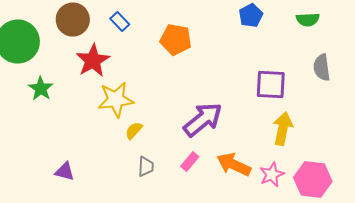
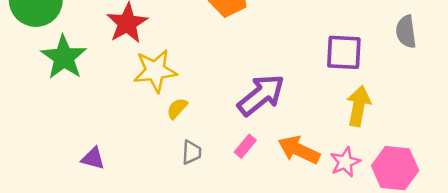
green star: (41, 89) -> (64, 57), size x1.5

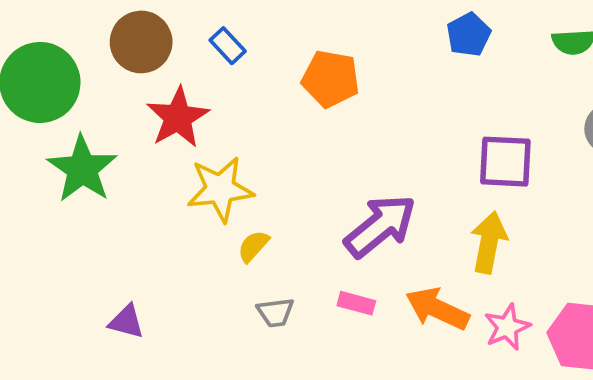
yellow arrow: (359, 106) -> (489, 243), moved
pink rectangle: (245, 146) -> (356, 303), turned 65
gray trapezoid: (192, 152) -> (275, 312), turned 80

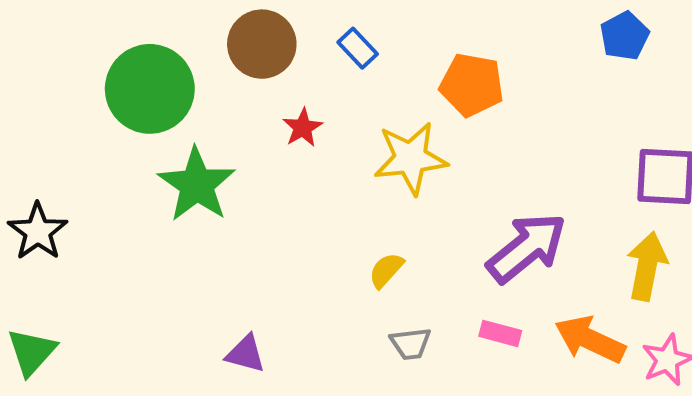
red star: (178, 117) -> (303, 128), size x0.6
yellow star: (220, 189) -> (411, 158), moved

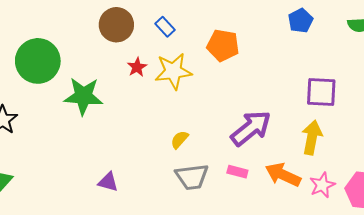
green circle: (150, 89) -> (38, 61), moved
yellow star: (411, 158) -> (173, 71), moved
green star: (197, 185) -> (83, 96), turned -30
gray trapezoid: (411, 344) -> (192, 177), size x1.6

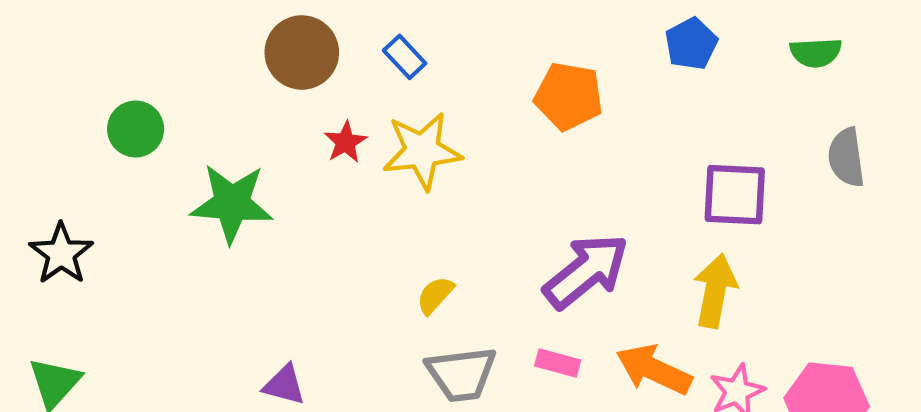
orange pentagon: (223, 45) -> (569, 96), moved
green circle: (38, 61) -> (136, 129), size x0.6

